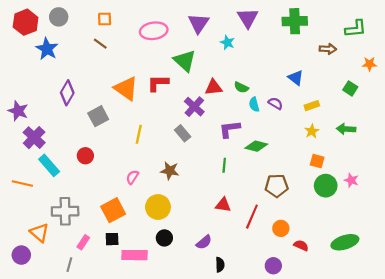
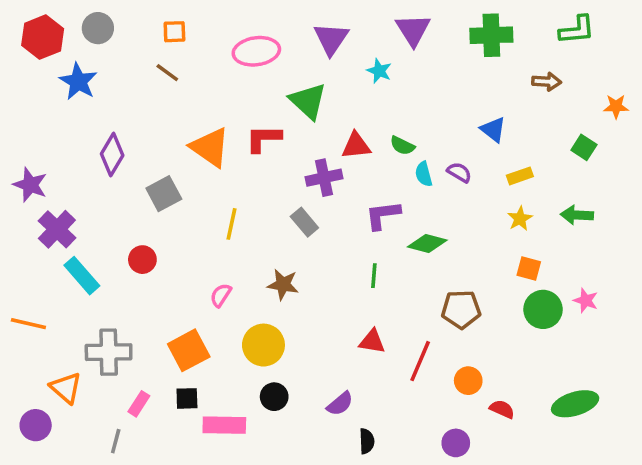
green L-shape: (356, 29) -> (577, 30), moved
purple cross: (194, 107) -> (324, 178), turned 36
orange line: (22, 184) -> (28, 324), moved

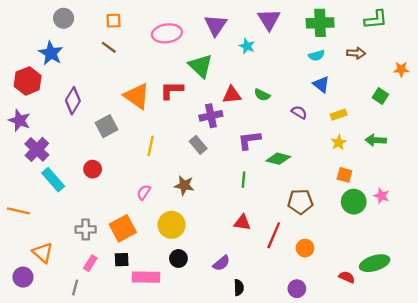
red hexagon: (43, 37) -> (28, 81), moved
cyan semicircle: (424, 174) -> (317, 55), moved, turned -91
gray cross: (109, 352) -> (86, 229), moved, size x0.7
red semicircle: (502, 409) -> (347, 277), moved

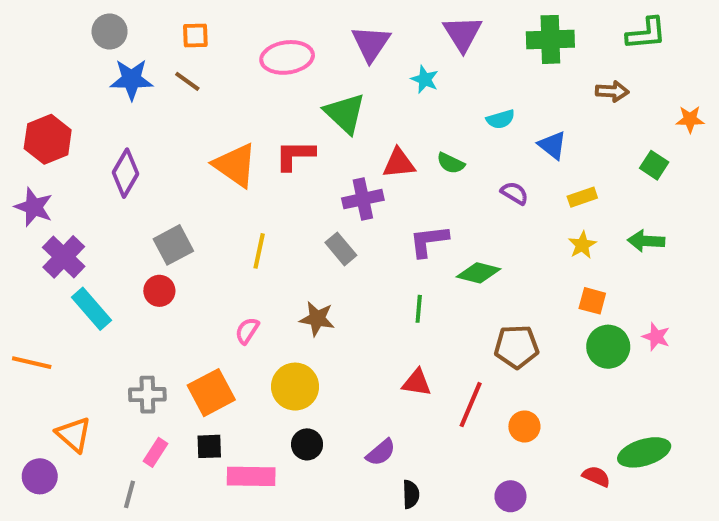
blue star: (51, 53) -> (131, 79), moved, turned -30
cyan semicircle: (317, 55) -> (501, 119), moved
gray square: (107, 126) -> (173, 245), moved

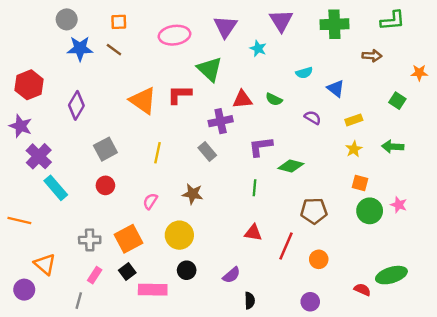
red circle: (159, 291) -> (105, 185), moved
black square: (209, 446) -> (127, 271), turned -35

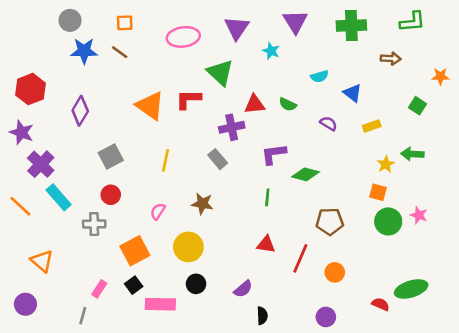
yellow star: (354, 149) -> (386, 164), moved
orange line: (19, 221) -> (20, 206), moved, turned 30
gray cross: (90, 240) -> (94, 224), moved
orange triangle: (45, 264) -> (42, 261), moved

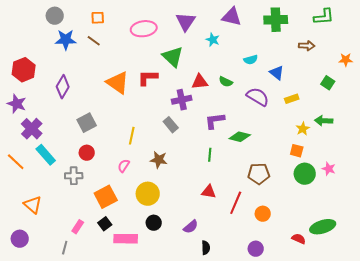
purple triangle: (295, 22) -> (232, 17), turned -45
purple semicircle: (328, 123) -> (258, 97), size x1.6
yellow line: (165, 160) -> (132, 136), moved

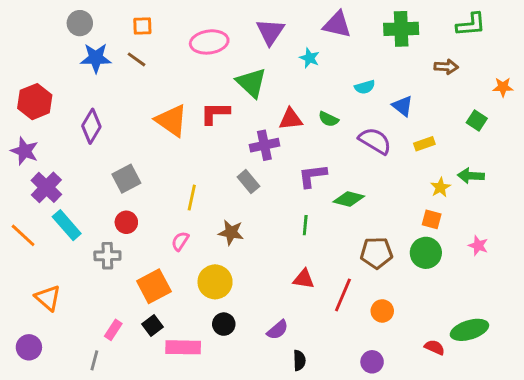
green circle: (305, 174) -> (426, 253), moved

